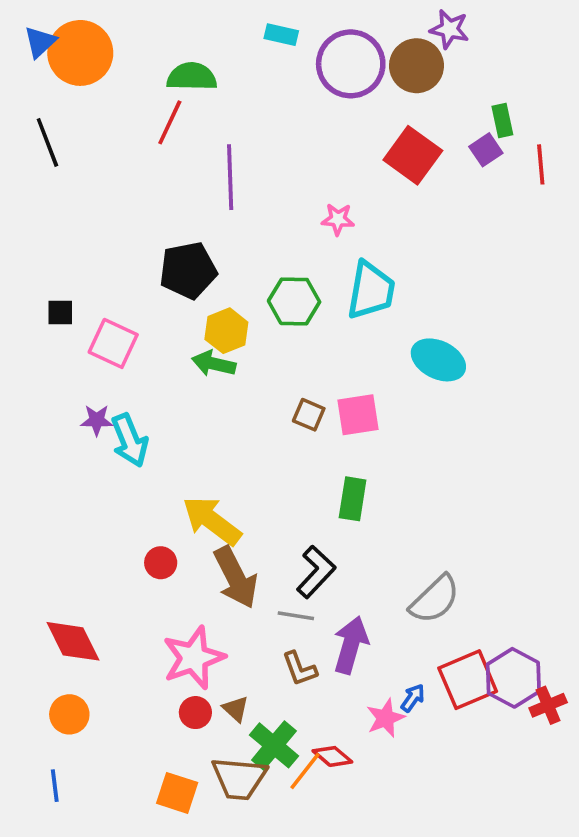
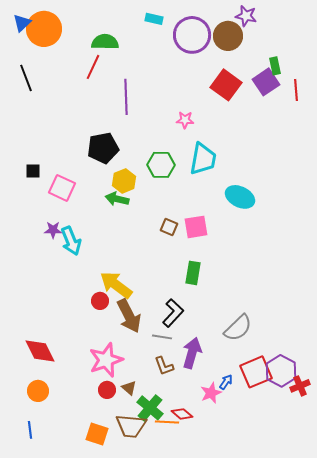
purple square: (486, 150) -> (266, 82), size x1.5
red circle: (161, 563) -> (100, 301), moved
orange line: (305, 771) -> (167, 422), turned 55

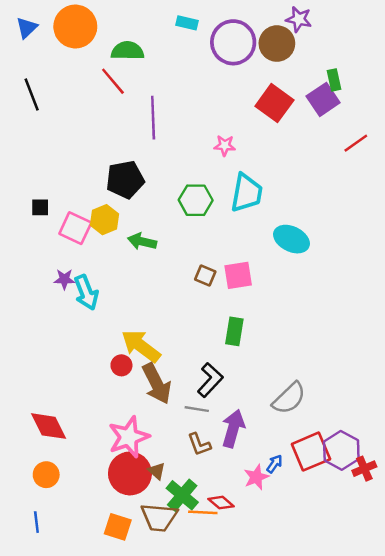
orange circle: (44, 29) -> (75, 27), moved
red line: (93, 67) -> (113, 81), turned -65
red line: (296, 90) -> (356, 143), moved, turned 60
yellow hexagon: (124, 181) -> (104, 220), moved
red circle: (107, 390) -> (130, 473), size x2.0

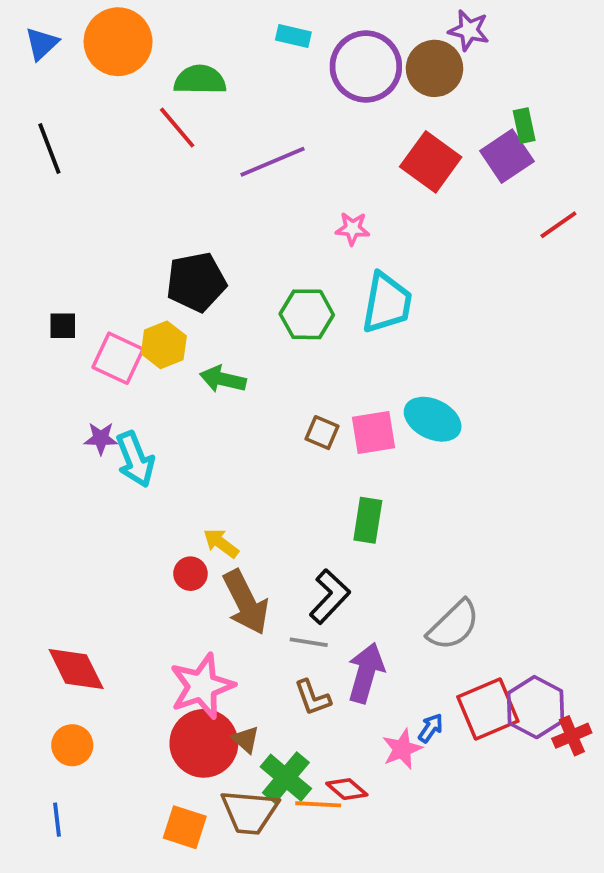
purple line: (153, 118) -> (272, 162), moved, turned 69
cyan ellipse: (291, 239) -> (433, 419), moved
yellow arrow: (141, 346) -> (221, 543), size x0.6

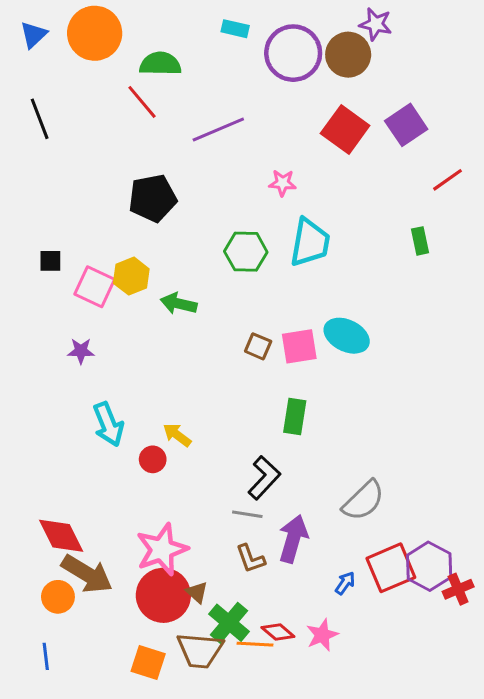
green rectangle: (524, 126) -> (420, 241), moved
black pentagon: (196, 282) -> (153, 198), moved
cyan arrow: (135, 459) -> (108, 424), moved
brown arrow: (246, 602) -> (87, 574), moved, turned -32
pink star: (402, 749) -> (322, 635), moved

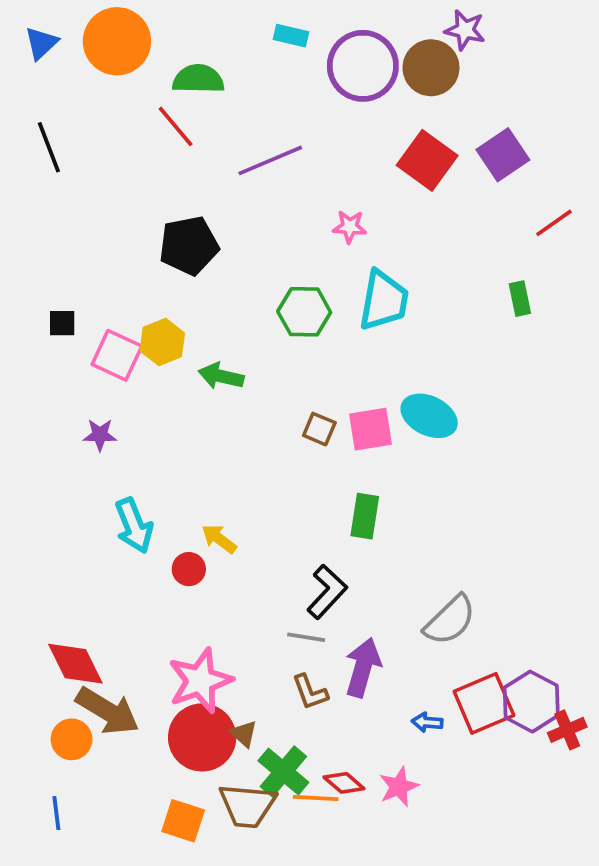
blue arrow: (345, 583) -> (427, 722), turned -120

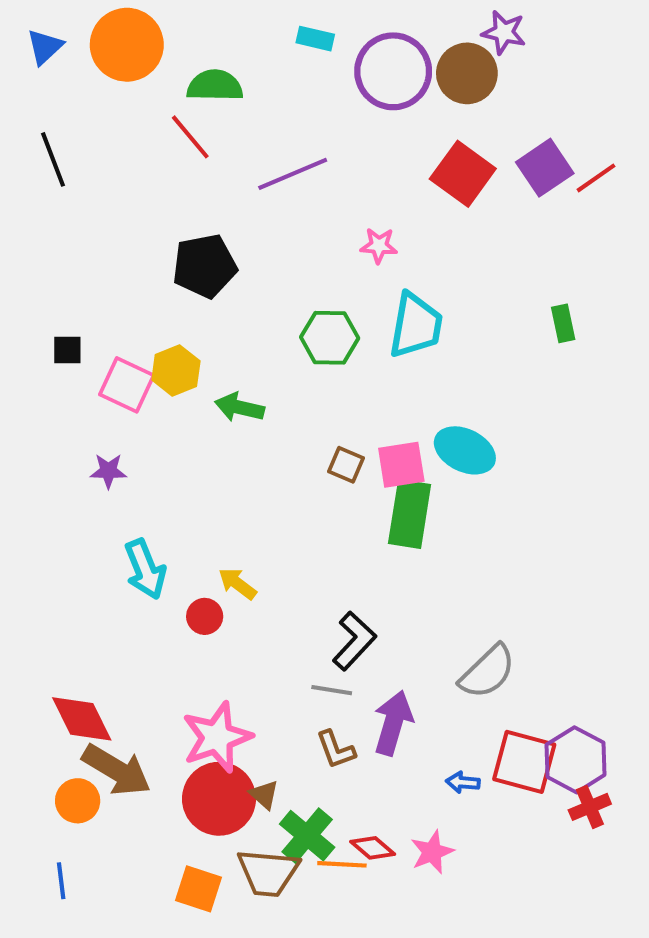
red line: (554, 223) -> (596, 178), moved
green rectangle: (365, 516) -> (410, 514), moved, size x1.4
red square: (484, 703) -> (524, 762), turned 38
red cross: (567, 730) -> (590, 807), moved

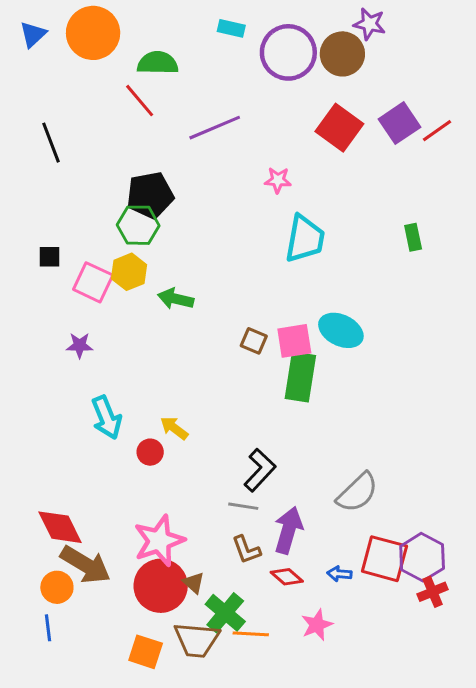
black line: (53, 159) -> (51, 143), moved
green hexagon: (330, 338) -> (138, 225), moved
red diamond: (373, 848) -> (287, 577), moved
blue line: (61, 881) -> (48, 628), moved

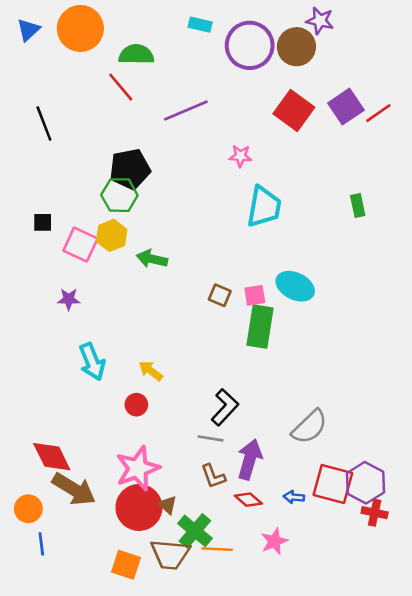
pink square: (294, 341) -> (255, 295), size x0.7
red circle: (150, 452) -> (136, 405), moved
orange circle: (57, 587) -> (28, 509), moved
red cross: (433, 592) -> (375, 513), turned 35

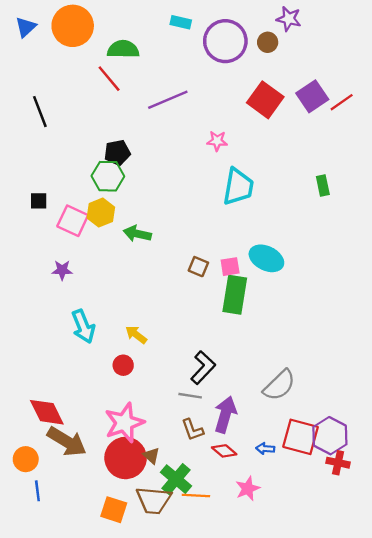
brown circle: (296, 47) -> (268, 42), size x0.6
black pentagon: (130, 169) -> (117, 153), size x0.7

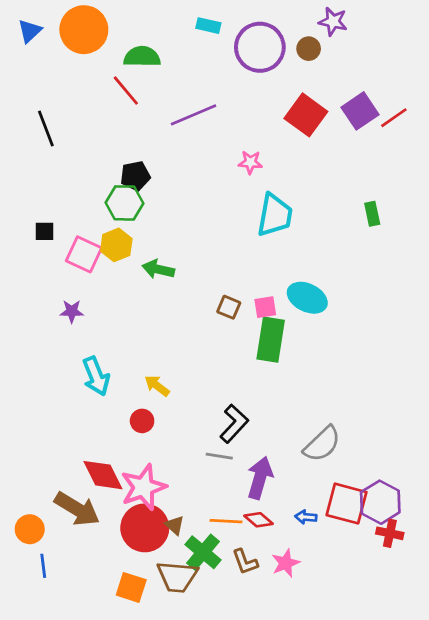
red diamond: (47, 412) -> (103, 475), moved
brown L-shape: (192, 430) -> (245, 562), moved
orange line: (196, 496) -> (226, 521), moved

